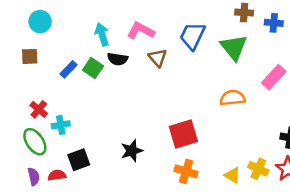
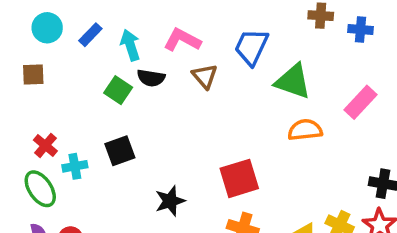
green triangle: (234, 47) -> (293, 81), moved, turned -32
blue rectangle: (68, 69) -> (90, 35), moved
black square: (79, 160) -> (120, 151), moved

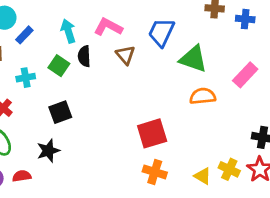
blue rectangle: (90, 35) -> (24, 35), moved
black semicircle: (151, 78) -> (84, 56), turned 78
cyan cross: (75, 166) -> (26, 78), moved
black star: (170, 201) -> (48, 151), moved

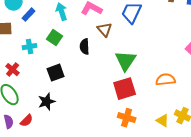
black semicircle: (84, 56) -> (85, 47), moved
green triangle: (193, 59) -> (126, 61), moved, turned 45
orange semicircle: (203, 96) -> (166, 80), moved
red semicircle: (22, 176) -> (27, 121), turned 144

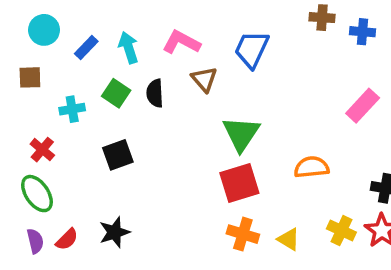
blue rectangle: (29, 15) -> (86, 48), moved
black semicircle: (85, 47) -> (155, 93), moved
black star: (47, 102) -> (114, 232), moved
yellow triangle: (163, 121) -> (289, 239), moved

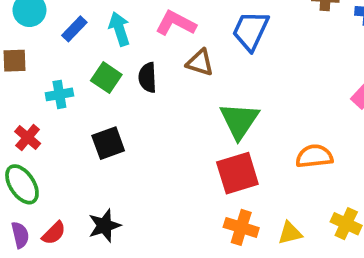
brown triangle: (204, 79) -> (200, 63), turned -32
yellow triangle: (289, 239) -> (290, 233), turned -45

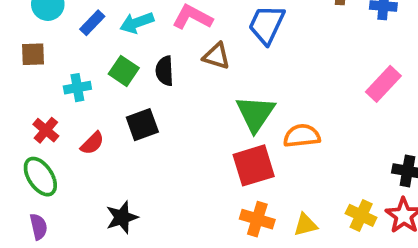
cyan arrow: (119, 29) -> (137, 23), turned -92
black square: (108, 143) -> (142, 125), moved
orange semicircle: (314, 156) -> (302, 136), moved
red semicircle: (54, 233) -> (92, 143), moved

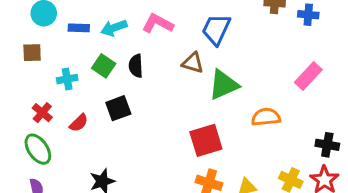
blue rectangle: (92, 23) -> (79, 28), turned 48
brown triangle: (216, 56) -> (193, 63), moved
green triangle: (255, 114) -> (224, 85), moved, turned 32
orange semicircle: (302, 136) -> (266, 117), moved

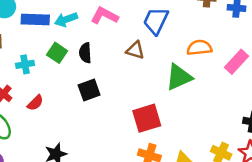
blue rectangle: (79, 28) -> (35, 19), size x1.5
green triangle: (224, 85) -> (179, 77), moved
black square: (118, 108) -> (89, 90), moved
orange semicircle: (266, 117) -> (199, 48), moved

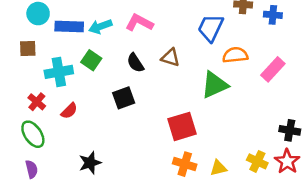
blue trapezoid: (156, 21) -> (211, 28), moved
black semicircle: (85, 53) -> (135, 63), moved, turned -30
cyan cross: (25, 64) -> (59, 72), size x1.5

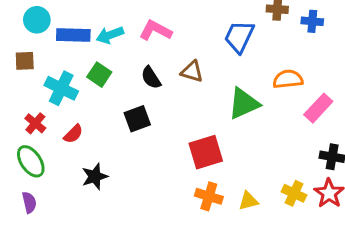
orange semicircle: (235, 55) -> (288, 79), moved
pink rectangle: (273, 69) -> (318, 108), moved
cyan cross: (59, 72) -> (61, 88), turned 36
black star: (90, 163) -> (95, 177), moved

